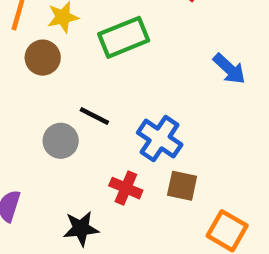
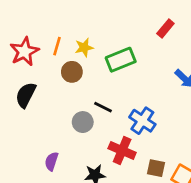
brown square: (182, 186) -> (156, 168), moved
red cross: (126, 188) -> (122, 151), size x1.4

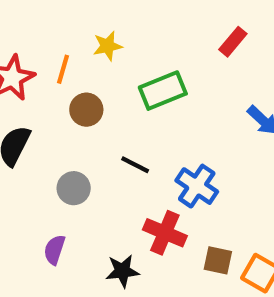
yellow star: (84, 47) -> (108, 46), moved
gray circle: (83, 122) -> (74, 188), moved

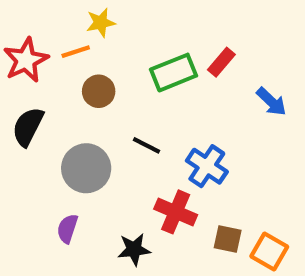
red rectangle: (233, 42) -> (221, 62), moved
yellow star: (108, 46) -> (101, 23), moved
orange line: (63, 69) -> (76, 52), turned 56
gray circle: (74, 188) -> (86, 168), size x1.5

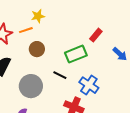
green rectangle: (174, 73) -> (76, 54), moved

